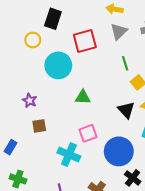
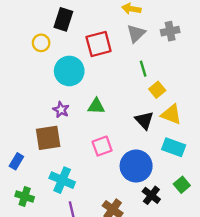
purple star: (30, 100) -> (61, 110), moved
brown square: (39, 126) -> (48, 138), size x1.6
cyan cross: (69, 155) -> (62, 180), moved

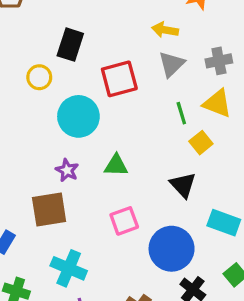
yellow triangle: (171, 114) -> (217, 103), moved

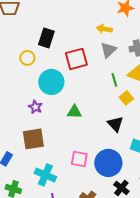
purple star: (67, 170) -> (35, 107), moved
pink square: (124, 221) -> (79, 159), moved, turned 30

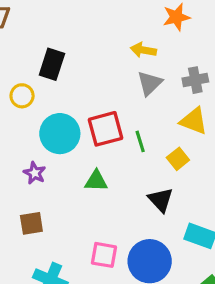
red square: (76, 59) -> (105, 129), moved
green line: (114, 80) -> (140, 141), moved
brown square: (33, 139) -> (31, 223), size x0.7

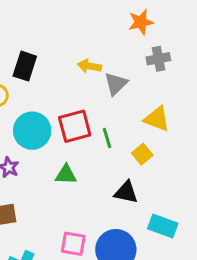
yellow arrow: (143, 50) -> (89, 66), moved
gray cross: (195, 80) -> (158, 59), moved
black triangle: (161, 200) -> (126, 192), turned -35

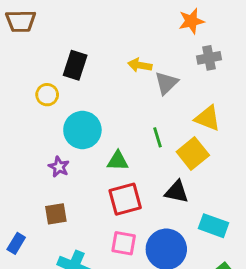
red square: (75, 126) -> (125, 199), moved
yellow square: (142, 154) -> (193, 154), size x1.5
green triangle: (66, 175) -> (118, 161), moved

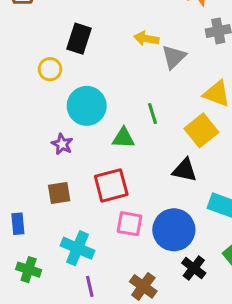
green line: (157, 137) -> (152, 114), moved
red square: (125, 199) -> (111, 185), moved
blue rectangle: (16, 243) -> (18, 224), turned -36

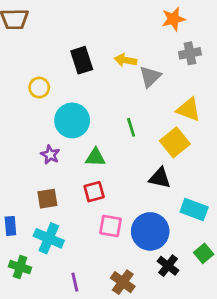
black rectangle: (79, 39) -> (82, 60), moved, turned -36
green triangle: (123, 138) -> (95, 157), moved
red square: (111, 185) -> (94, 192), size x0.7
cyan cross: (77, 248) -> (49, 238), moved

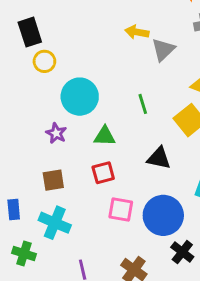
black rectangle: (82, 60) -> (30, 32), moved
black triangle: (160, 178) -> (159, 158), moved

